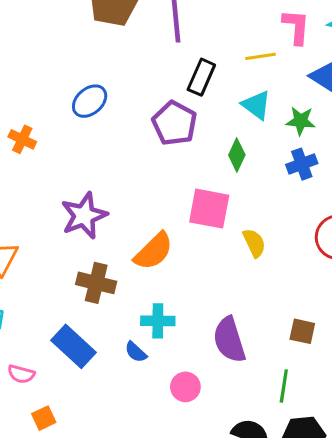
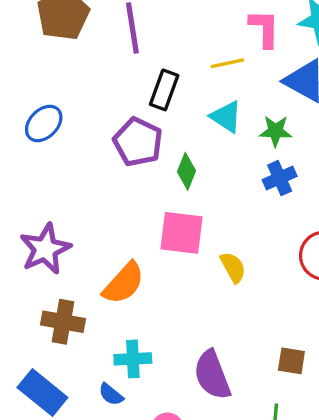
green diamond: (237, 155) -> (186, 171), moved

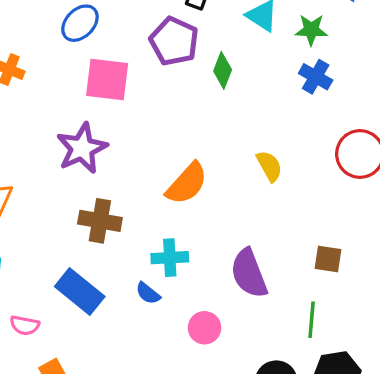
blue cross: (280, 178) -> (316, 77), turned -36
pink square: (181, 233) -> (107, 80), moved
orange semicircle: (124, 283) -> (187, 184), moved

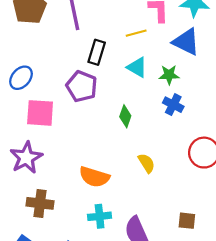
green diamond: (223, 70) -> (125, 116), moved
orange semicircle: (187, 184) -> (94, 177), turned 68
cyan cross: (170, 258) -> (100, 216), moved

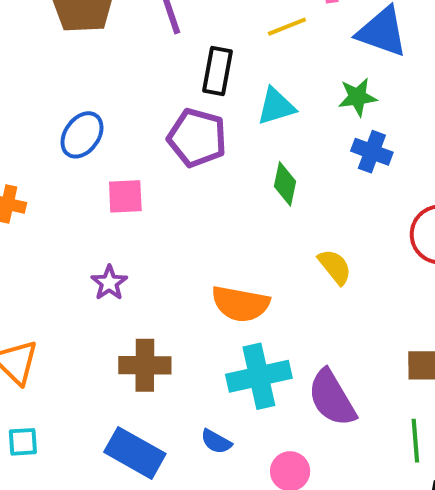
cyan triangle: (137, 67) -> (276, 106), moved, turned -40
pink square: (40, 113) -> (125, 196), size x0.7
purple star: (26, 158) -> (109, 283), size x0.6
cyan cross: (100, 216) -> (259, 376), size x1.4

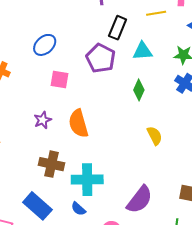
orange semicircle: (240, 304) -> (78, 123), moved, turned 52
cyan cross: (259, 376) -> (87, 180), moved
purple semicircle: (332, 398) -> (140, 200), turned -124

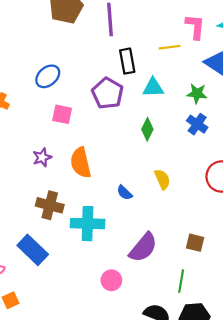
black rectangle: (118, 28) -> (127, 61), turned -35
blue semicircle: (78, 209) -> (125, 193), moved

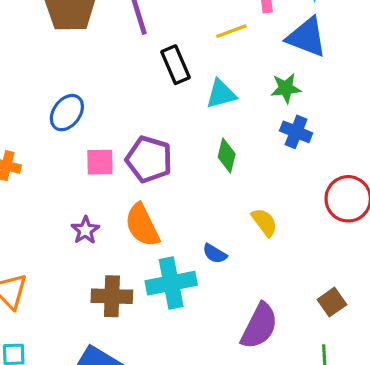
purple pentagon: (108, 93) -> (149, 159), moved
cyan cross: (88, 224) -> (171, 283), moved
brown square: (195, 243) -> (332, 302), turned -36

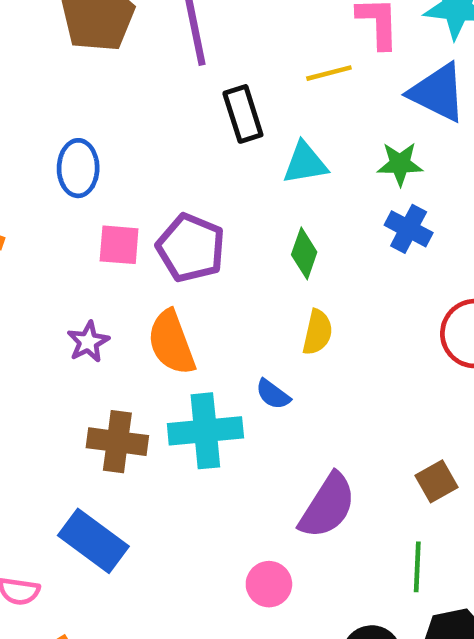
blue ellipse: (67, 113) -> (78, 168), turned -42
yellow semicircle: (264, 222) -> (317, 332), moved, turned 44

